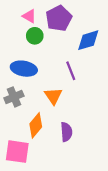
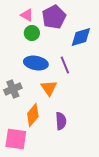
blue ellipse: (24, 69) -> (36, 63), moved

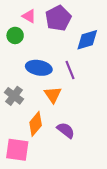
green circle: (32, 33) -> (15, 35), moved
gray cross: (13, 89) -> (14, 96), turned -30
purple semicircle: (61, 121) -> (66, 130), turned -48

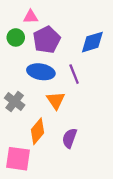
pink triangle: (29, 16) -> (31, 17), turned -32
purple pentagon: (58, 18) -> (47, 40), moved
purple semicircle: (66, 130) -> (69, 138), turned -108

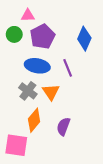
blue diamond: (92, 42) -> (84, 39), turned -50
gray cross: (15, 102) -> (28, 91), moved

